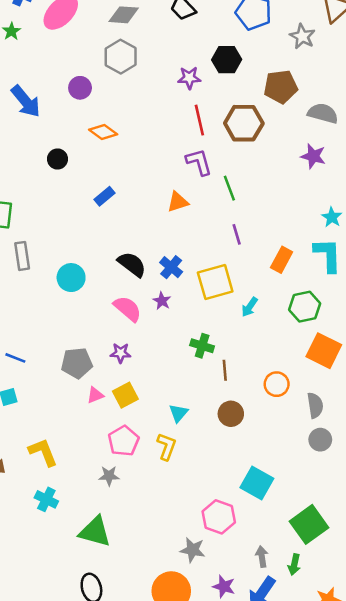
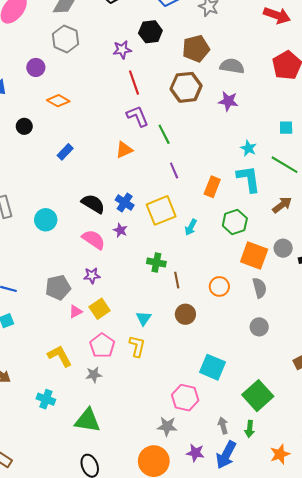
brown hexagon: (244, 123) -> (186, 87), moved
gray semicircle: (315, 405) -> (260, 288), moved
yellow L-shape: (43, 452) -> (60, 356), moved

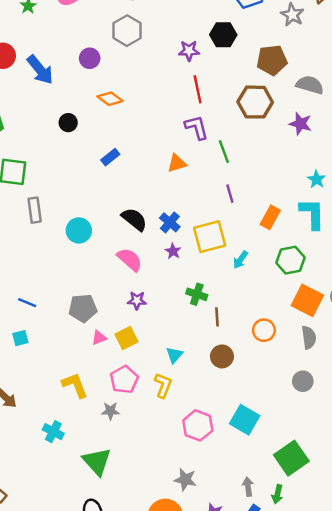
purple star: (120, 230) -> (173, 251), moved
purple star: (92, 276) -> (137, 300), moved
pink hexagon: (185, 398) -> (198, 425), moved
green triangle: (88, 420) -> (97, 461), turned 32

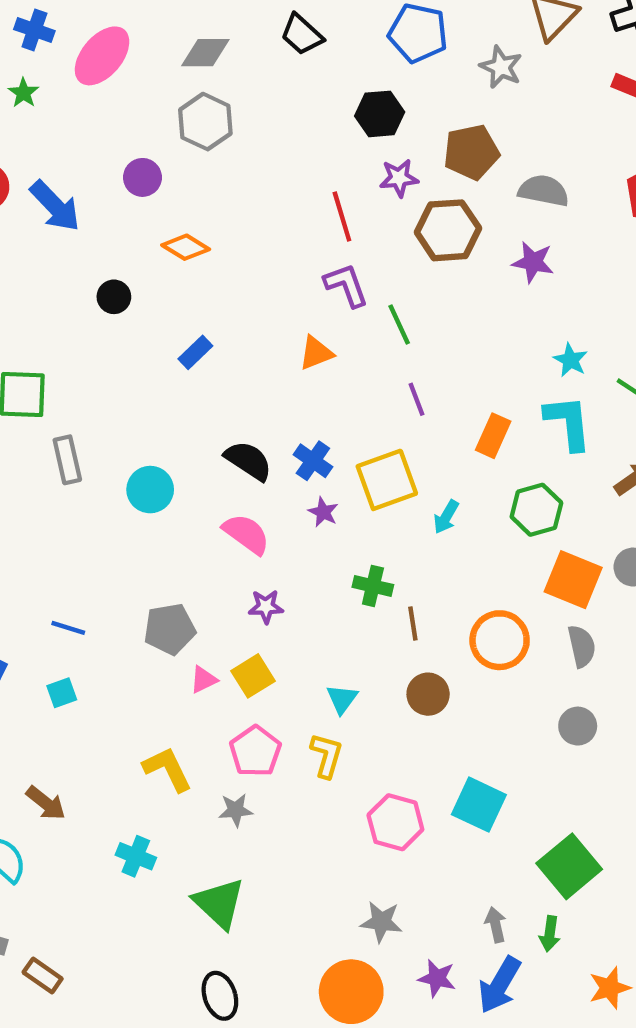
purple star: (189, 51) -> (399, 178), moved
orange circle: (264, 330) -> (500, 640), size x1.4

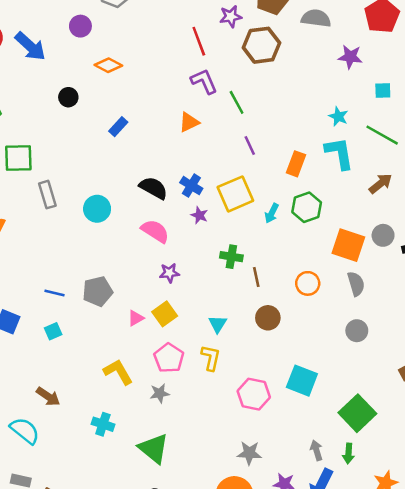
purple star: (533, 262) -> (350, 57), moved
green hexagon: (536, 510) -> (307, 207), moved
gray pentagon: (170, 629) -> (98, 291), moved
orange circle: (500, 640) -> (308, 283), size x0.7

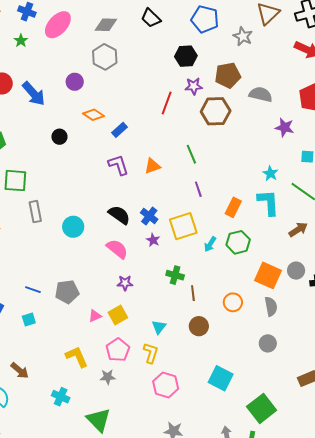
red line: (199, 41) -> (167, 103), turned 35
purple L-shape: (204, 81) -> (118, 165), moved
blue rectangle: (118, 127) -> (120, 130), moved
pink hexagon: (254, 394) -> (166, 385), moved

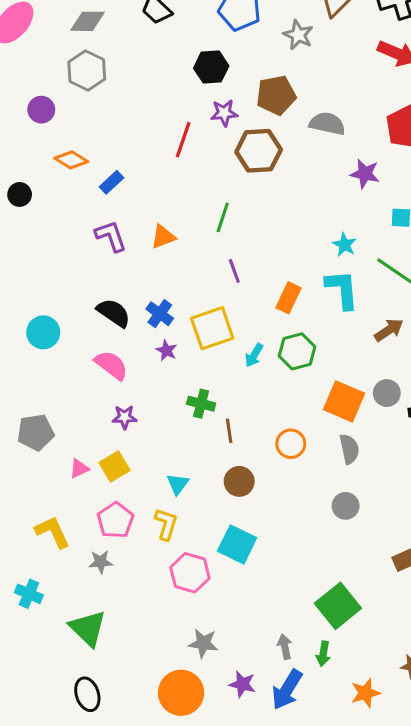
green line: (191, 154) -> (223, 217), turned 42
cyan square: (221, 378) -> (237, 544), moved

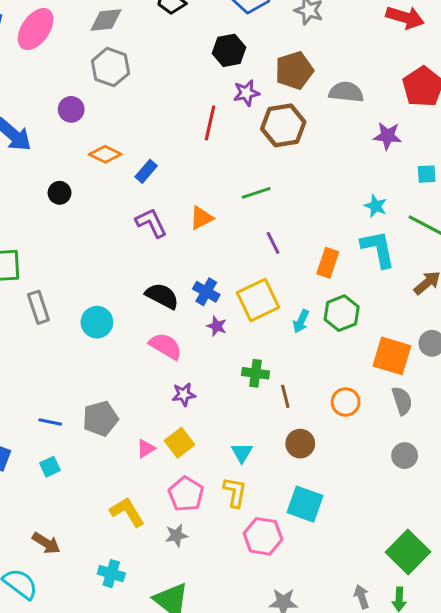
green line: (223, 217) -> (256, 193), turned 60

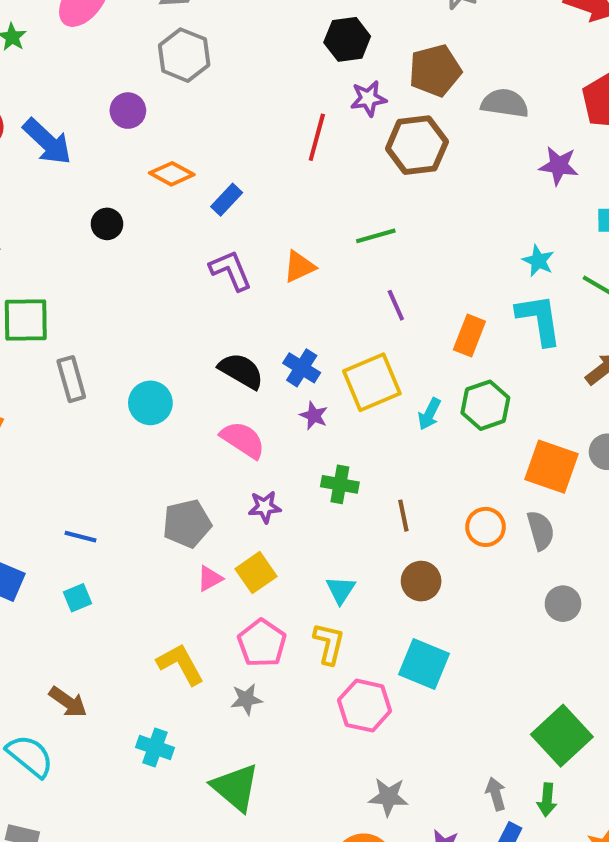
green cross: (255, 373) -> (340, 484), moved
gray semicircle: (402, 401) -> (541, 530), moved
gray pentagon: (100, 419) -> (187, 524), moved

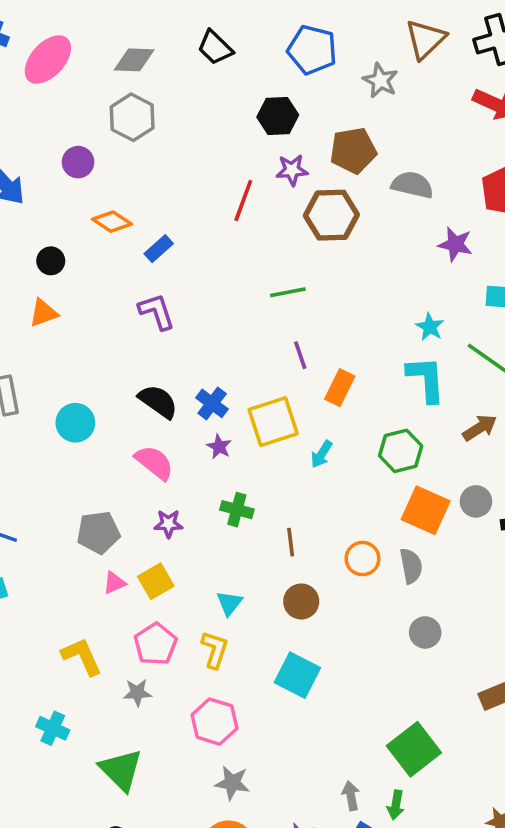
orange triangle: (299, 267) -> (43, 313), moved
orange rectangle: (469, 336) -> (340, 388), moved
green hexagon: (485, 405) -> (401, 451), moved
pink hexagon: (365, 706) -> (215, 722), moved
gray star: (388, 797) -> (232, 783), moved

